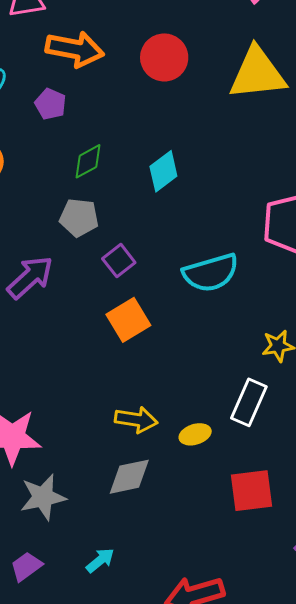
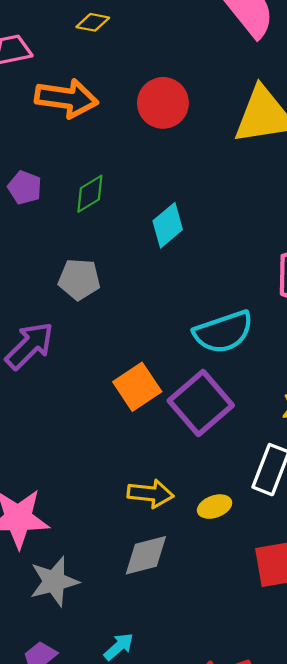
purple pentagon: (51, 104) -> (25, 187), moved
green diamond: (88, 161) -> (90, 194), moved
purple square: (119, 261) -> (201, 403), moved, size x1.8

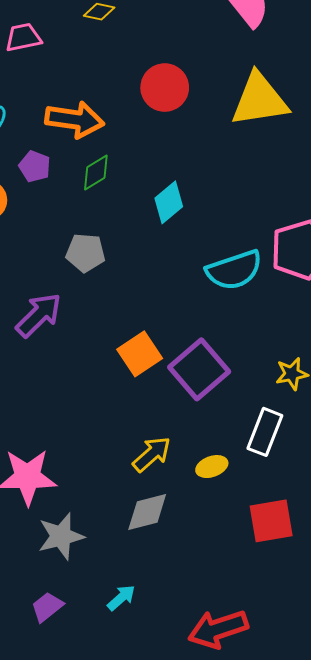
orange arrow: (66, 98) -> (75, 120), moved
cyan semicircle: (223, 332) -> (234, 270), moved
yellow arrow: (150, 494) -> (152, 454), turned -48

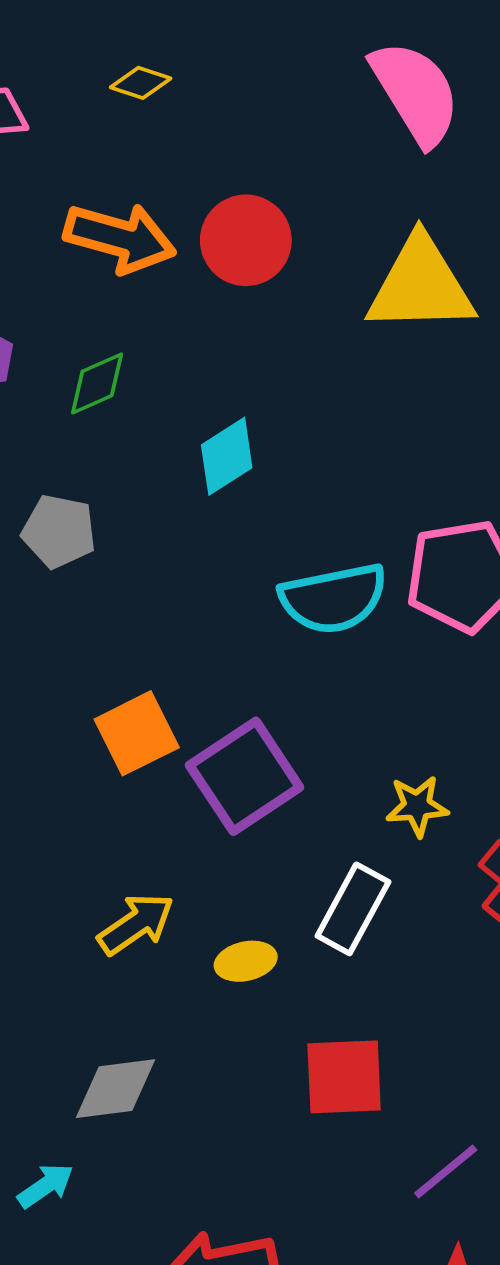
orange arrow: (75, 120) -> (120, 238), moved
gray diamond: (147, 512) -> (115, 1089), moved

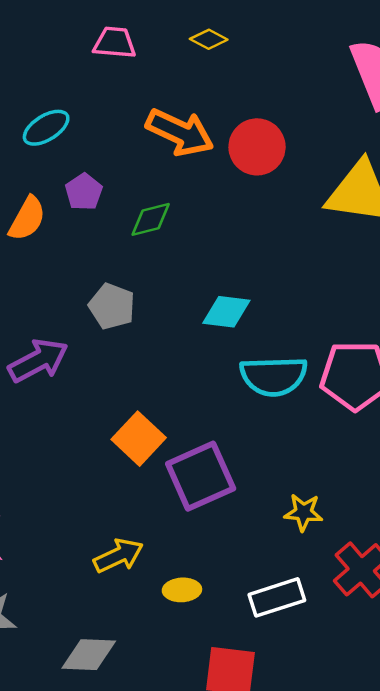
cyan diamond: (227, 456) -> (226, 312), moved, turned 30
orange square: (137, 733) -> (139, 439), turned -30
white rectangle: (353, 909) -> (277, 597), moved, turned 34

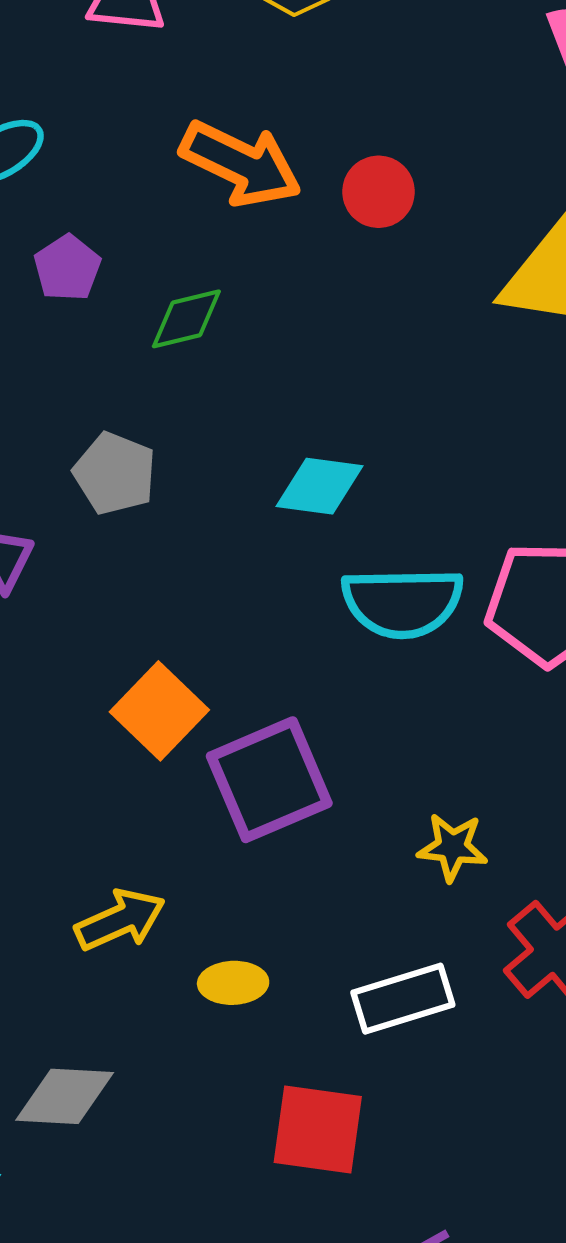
red circle: (257, 147) -> (379, 192), size x0.7

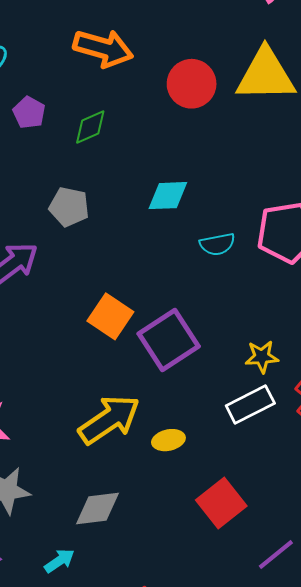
red circle: (379, 192) -> (192, 84), moved, size x1.4
cyan semicircle: (402, 602) -> (217, 244), size x0.6
yellow arrow: (120, 920) -> (109, 420), size x1.5
white rectangle: (403, 999) -> (250, 404), moved
red square: (318, 1130) -> (221, 503), turned -36

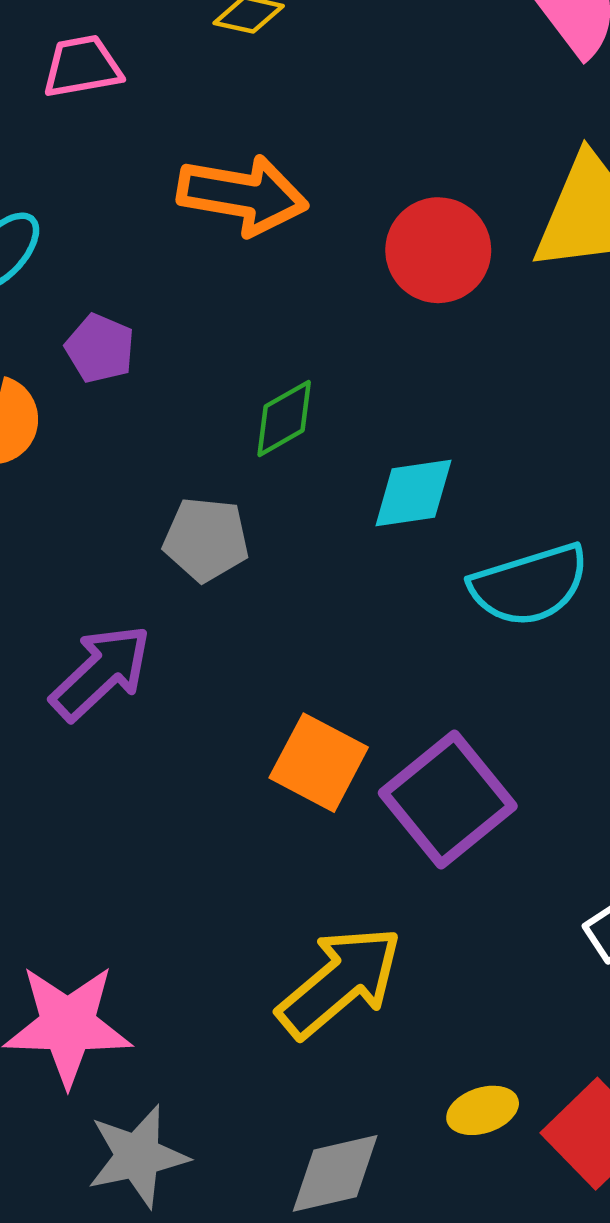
green diamond: (90, 127) -> (284, 418), moved
cyan semicircle: (217, 244) -> (529, 585), size x1.6
yellow ellipse: (168, 440) -> (483, 1110), moved

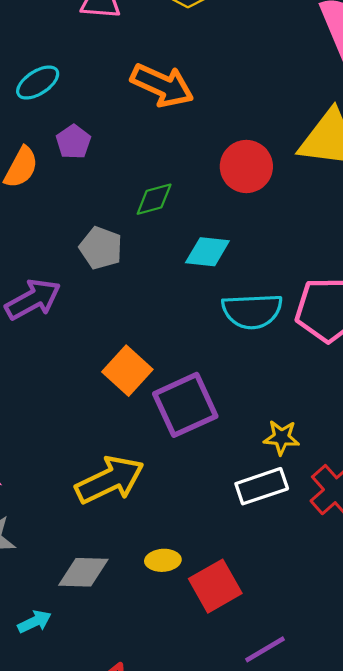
red circle: (438, 250) -> (246, 166), moved

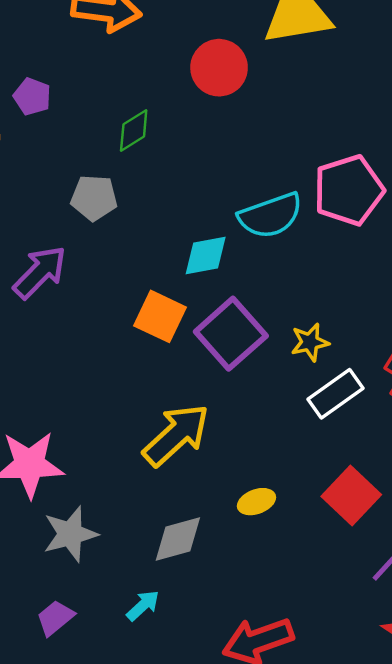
cyan diamond: (207, 252) -> (206, 255), moved
yellow star: (281, 437) -> (310, 342), moved
red square: (215, 586) -> (351, 495), moved

